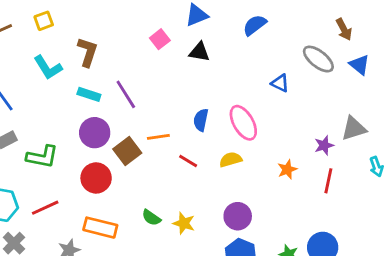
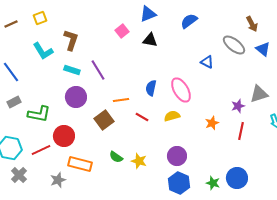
brown square: (127, 151) -> (104, 120), moved
red circle: (96, 178) -> (64, 136), moved

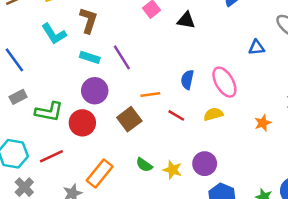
blue triangle: (207, 62) -> (257, 47), turned -32
red circle: (64, 136) -> (82, 123), moved
purple circle: (177, 156) -> (205, 164), moved
orange rectangle: (80, 164) -> (100, 174), turned -65

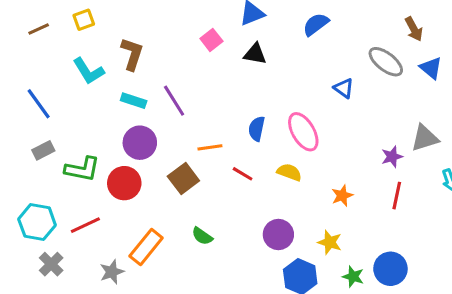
blue triangle: (257, 47) -> (344, 88), turned 42
yellow semicircle: (213, 114) -> (289, 172), turned 36
orange star: (263, 123) -> (342, 196), moved
yellow star: (173, 170) -> (330, 242), moved

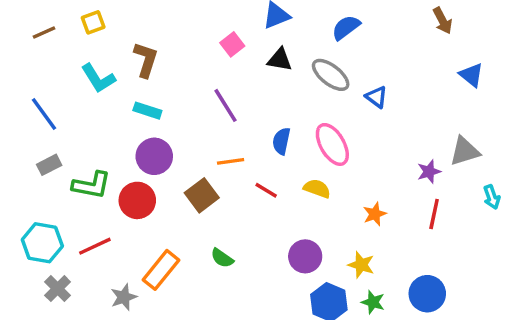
brown arrow: (414, 29) -> (443, 21), moved
gray ellipse: (386, 62) -> (331, 75), moved
purple line: (174, 101) -> (225, 105), moved
green star: (353, 277) -> (373, 302), moved

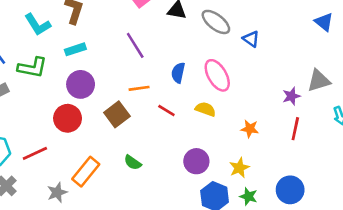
cyan rectangle: (147, 111) -> (75, 49), turned -36
green L-shape: (91, 185) -> (32, 68), moved
orange star: (375, 214) -> (250, 129), turned 30
yellow star: (361, 265) -> (239, 168), turned 30

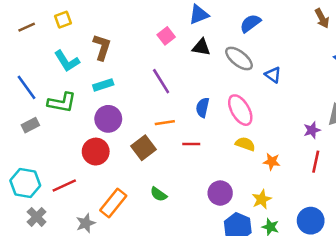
yellow semicircle: (205, 109) -> (245, 144), moved
red line: (166, 110) -> (191, 144), turned -30

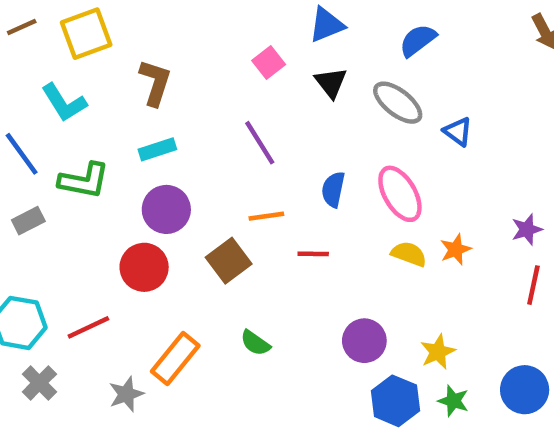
yellow square: (63, 20) -> (86, 34), size x1.6
brown line: (27, 27) -> (22, 27), moved
black triangle: (201, 47) -> (331, 83), turned 42
cyan L-shape: (67, 61) -> (64, 103), moved
orange star: (272, 162) -> (456, 249), moved, turned -30

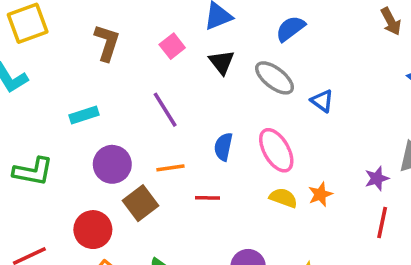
brown L-shape: (155, 83) -> (107, 43), moved
green L-shape: (84, 181) -> (33, 171), moved
purple circle: (166, 209) -> (112, 164), moved
red circle: (144, 267) -> (93, 230), moved

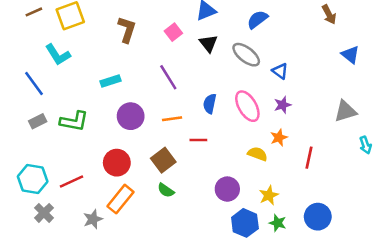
purple star: (377, 178) -> (283, 105), moved
yellow semicircle: (283, 198) -> (257, 154), moved
brown square: (140, 203) -> (163, 160), moved
red line: (382, 223) -> (309, 158), moved

